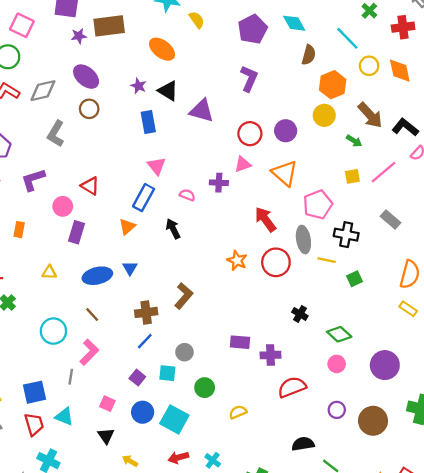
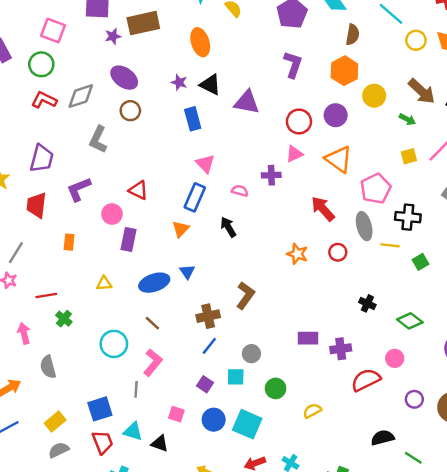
orange ellipse: (162, 49) -> (200, 42), turned 40
orange hexagon: (333, 85) -> (344, 71), moved
red circle: (276, 262) -> (338, 252), size x0.6
pink circle: (337, 364) -> (395, 358), moved
black triangle: (106, 436) -> (160, 443), moved, turned -30

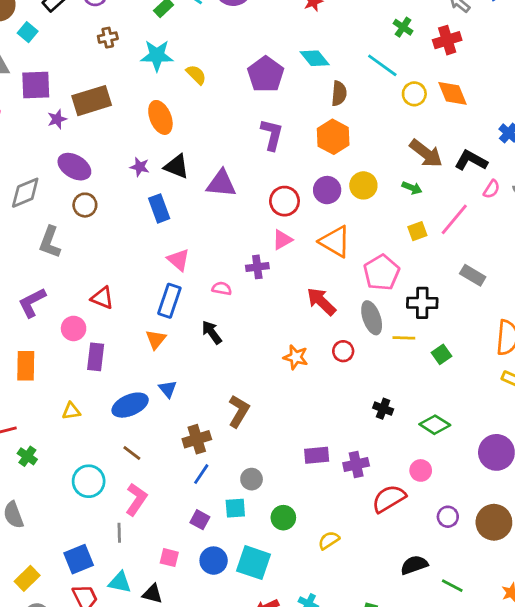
yellow circle: (374, 96) -> (363, 185), moved
orange rectangle: (69, 242) -> (26, 366), size x1.5

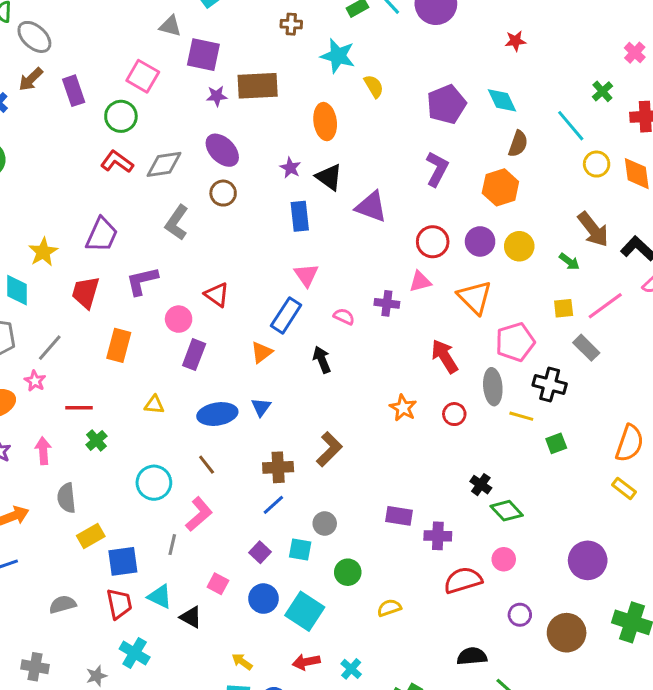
gray rectangle: (473, 275) -> (586, 348), moved
green diamond: (435, 425) -> (507, 511), moved
yellow rectangle: (27, 578) -> (91, 536), moved

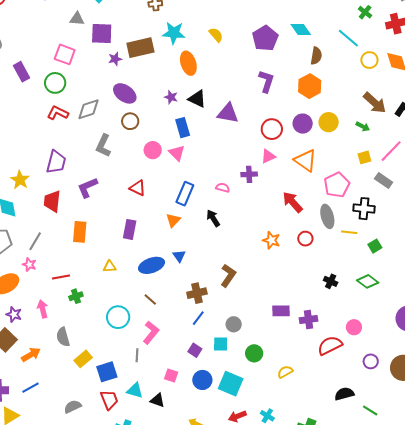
cyan star: (338, 56) -> (174, 33), moved
pink triangle: (306, 275) -> (177, 153), moved
pink circle: (179, 319) -> (153, 150), moved
green cross: (96, 440) -> (76, 296), turned 32
green diamond: (507, 511) -> (368, 281), moved

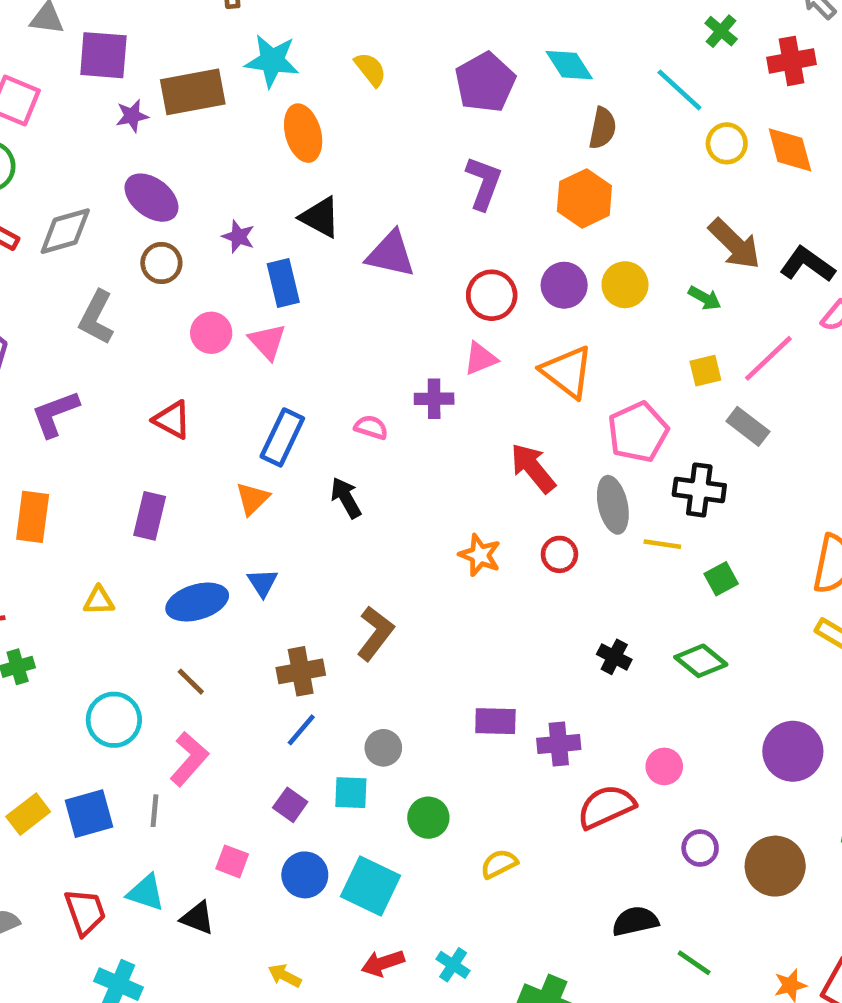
purple star: (171, 97) -> (238, 237), moved
blue square: (107, 372) -> (89, 814), moved

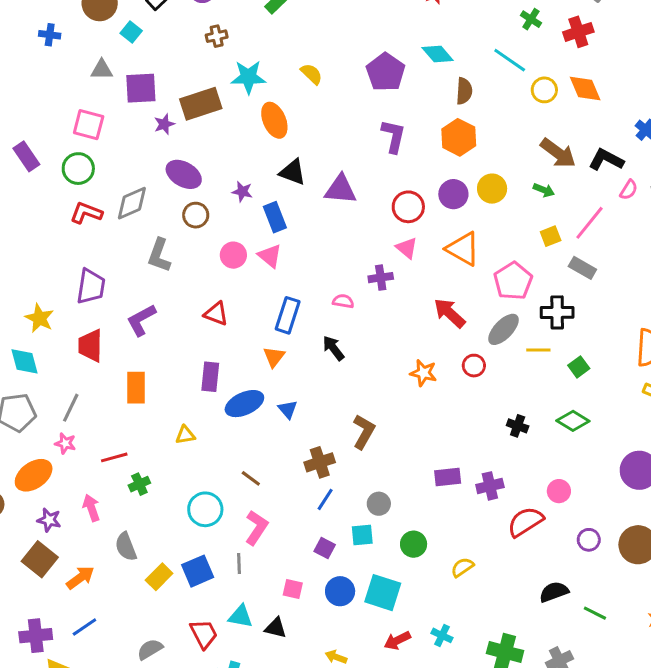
pink triangle: (481, 359) -> (407, 248), turned -50
gray ellipse: (613, 505) -> (503, 329), turned 64
blue ellipse: (197, 602) -> (244, 404), moved

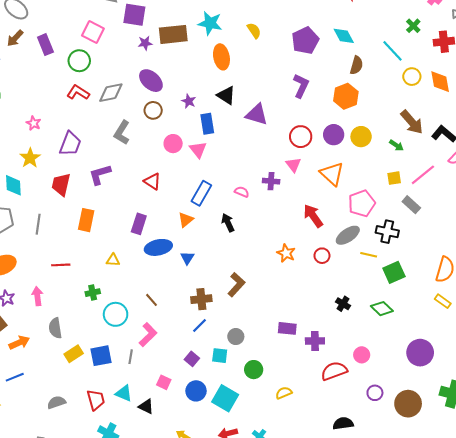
green square: (579, 367) -> (394, 272), size x1.5
gray line: (71, 408) -> (38, 224), turned -30
pink star: (65, 443) -> (34, 123), moved
green cross: (139, 484) -> (93, 293), moved

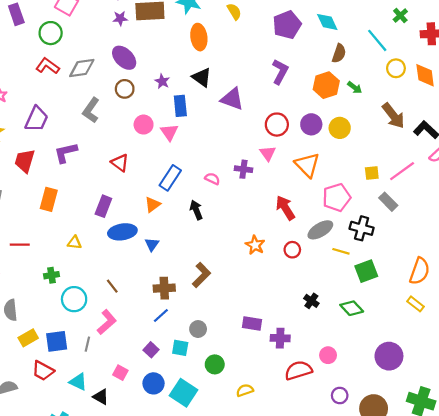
green arrow: (396, 145) -> (355, 88), moved
red trapezoid: (96, 400) -> (43, 371), moved, turned 130

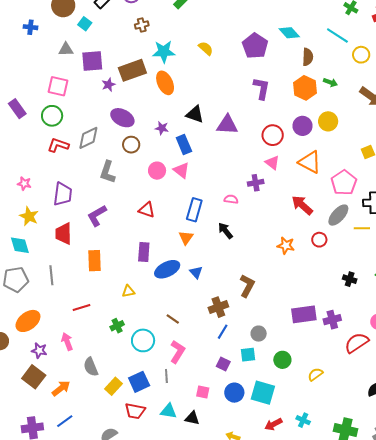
orange ellipse: (199, 37) -> (165, 83), moved
purple rectangle: (252, 324) -> (304, 314), size x1.4

